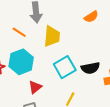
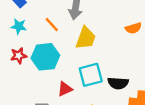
red triangle: (35, 87) -> (65, 89), moved

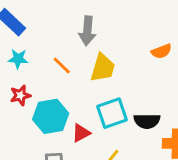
orange line: (52, 25) -> (62, 65), moved
cyan hexagon: (45, 57) -> (51, 116), moved

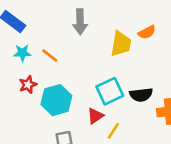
orange line: (62, 65) -> (50, 55), moved
yellow trapezoid: (103, 68) -> (121, 44), moved
red triangle: (81, 133) -> (95, 116), moved

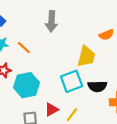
yellow trapezoid: (121, 44) -> (86, 56), moved
red triangle: (95, 116) -> (51, 110), moved

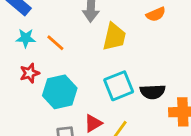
orange semicircle: (106, 35) -> (156, 14), moved
yellow trapezoid: (86, 56) -> (114, 37), moved

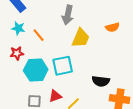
cyan square: (119, 86) -> (63, 66), moved

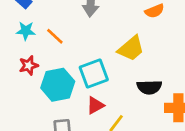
yellow trapezoid: (81, 38) -> (131, 48), moved, turned 35
red triangle: (55, 96) -> (95, 105), moved

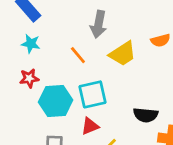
orange line: (55, 36) -> (78, 55), moved
yellow trapezoid: (131, 48) -> (123, 54), moved

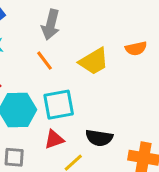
gray arrow: (98, 24) -> (51, 25), moved
black semicircle: (146, 115) -> (99, 138), moved

